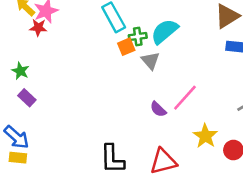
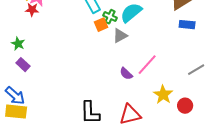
green cross: (138, 36) -> (110, 17), turned 32
gray triangle: (151, 61) -> (120, 36), turned 42
yellow rectangle: (18, 158) -> (16, 112), size x1.5

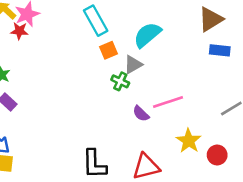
green cross: (110, 17) -> (120, 81), moved
pink line: (147, 65) -> (168, 102), turned 30

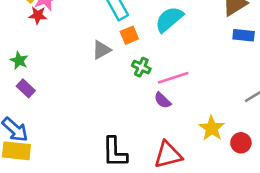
gray triangle: (133, 65) -> (101, 50), moved
pink line: (168, 102) -> (173, 78), moved

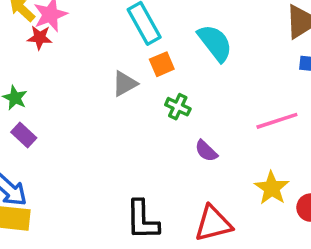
cyan semicircle: (169, 19) -> (215, 43), turned 92
pink line: (173, 78) -> (277, 121), moved

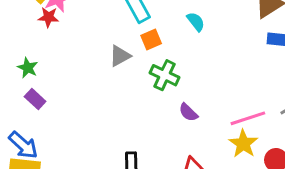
cyan semicircle: (215, 43) -> (196, 22), size x0.6
green cross: (178, 107) -> (165, 75), size x1.4
pink line: (277, 121) -> (248, 118), moved

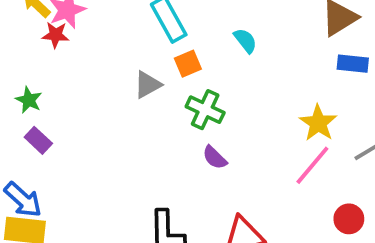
purple semicircle: (188, 112) -> (215, 158), moved
pink line: (248, 118) -> (312, 165), turned -32
yellow star: (243, 144) -> (318, 123), moved

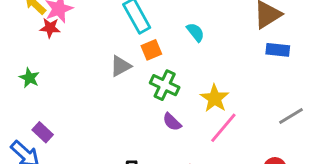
yellow star: (318, 123) -> (215, 98), moved
purple rectangle: (38, 140) -> (43, 132), moved
pink line: (312, 165) -> (223, 128), moved

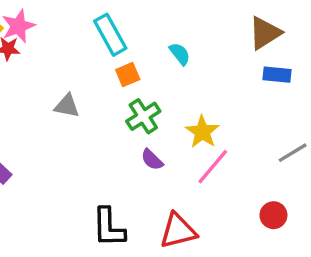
gray triangle: (121, 66) -> (67, 106), moved, turned 40
green cross: (165, 85) -> (143, 116), turned 32

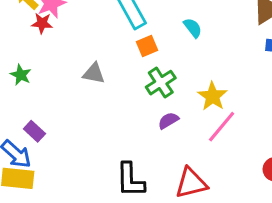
purple semicircle: (152, 160) -> (168, 121), turned 105

